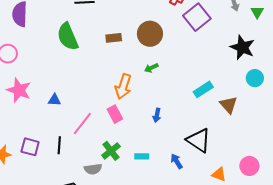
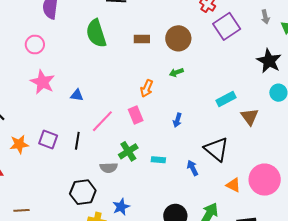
orange arrow: (123, 86) -> (147, 88), size x0.7
pink circle: (249, 166) -> (265, 180), size x1.6

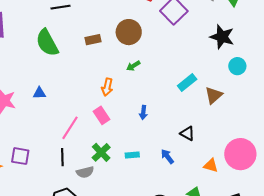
blue triangle: (77, 95) -> (39, 93), moved
brown triangle: (250, 117) -> (214, 95), turned 36
black line: (77, 141) -> (62, 157), moved
black triangle: (217, 149) -> (187, 133), size x0.6

